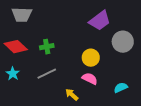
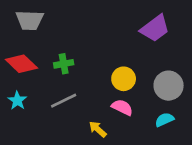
purple trapezoid: (100, 21) -> (155, 28), moved
gray circle: (123, 42) -> (169, 86), moved

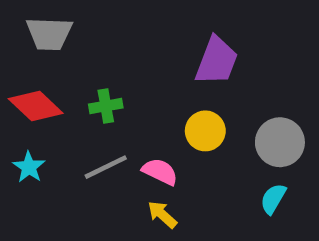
purple trapezoid: (155, 28) -> (217, 61), moved, turned -32
pink semicircle: (122, 107) -> (160, 172), moved
cyan semicircle: (164, 120) -> (273, 199), turned -36

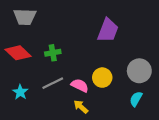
yellow circle: (205, 131) -> (102, 78), moved
cyan star: (29, 167) -> (20, 92), moved

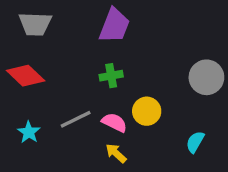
purple trapezoid: (108, 30) -> (114, 26), moved
green cross: (53, 53) -> (111, 76), moved
gray circle: (139, 71) -> (206, 77), moved

